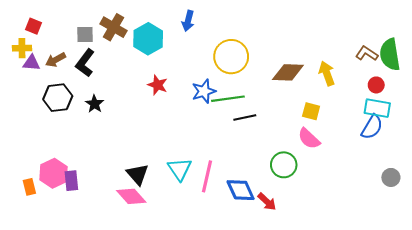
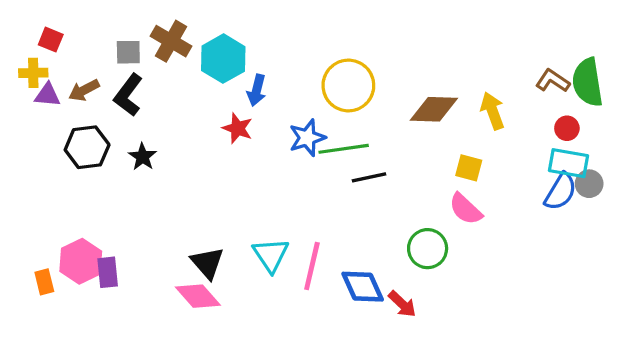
blue arrow: (188, 21) -> (257, 90), moved
gray circle: (391, 177) -> (589, 184), moved

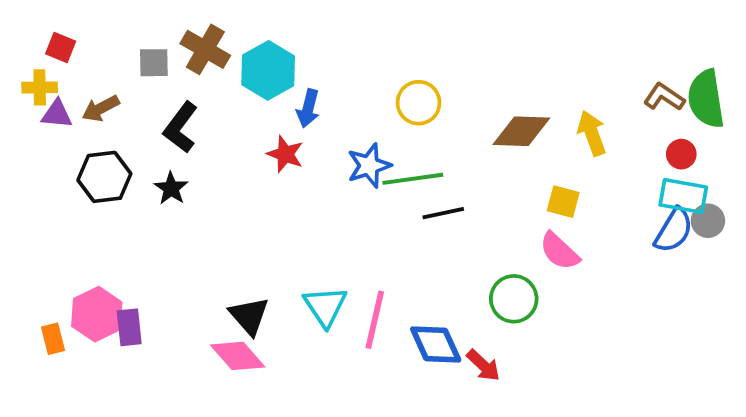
yellow circle: (348, 85) -> (419, 103), size x0.7
black L-shape: (128, 95) -> (181, 127), moved

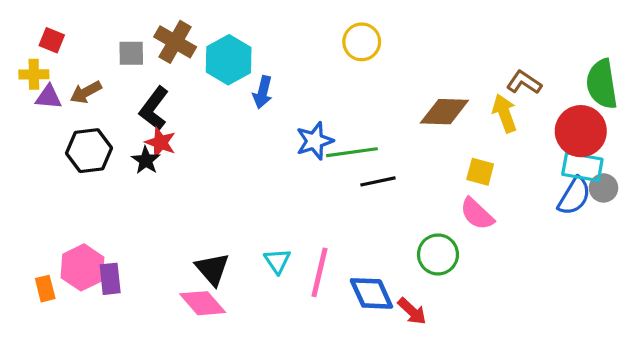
brown L-shape: (664, 97) -> (524, 82), moved
yellow circle: (419, 103) -> (362, 42), moved
red star: (285, 154) -> (160, 142), moved
red circle: (681, 154) -> (581, 131), size x2.0
cyan triangle: (325, 306) -> (277, 261), size x0.7

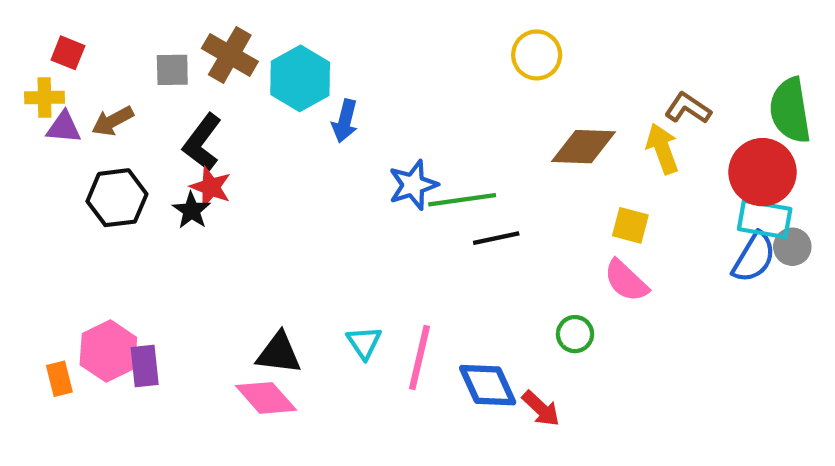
yellow circle: (362, 42) -> (537, 55), moved
green circle: (438, 254) -> (575, 334), size x0.7
black triangle: (212, 269) -> (279, 353), turned -42

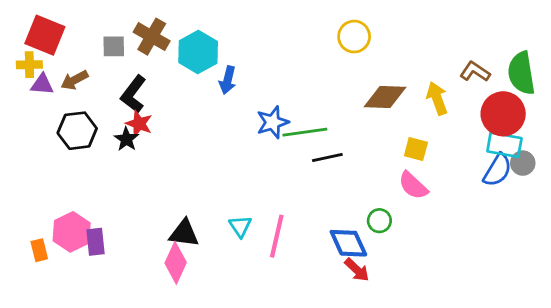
red square: (68, 53) -> (45, 35), size x1.8
brown L-shape: (688, 108) -> (475, 72), moved
blue diamond: (488, 385) -> (348, 243), moved
pink diamond: (266, 398) -> (176, 263), turned 66

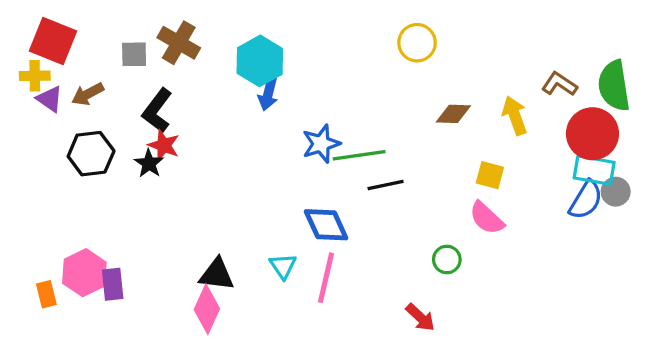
cyan hexagon: (198, 52) -> (260, 61), moved
purple triangle: (42, 84) -> (50, 99), turned 30
brown diamond: (385, 97) -> (453, 114), size x0.7
blue diamond: (348, 243) -> (326, 225), moved

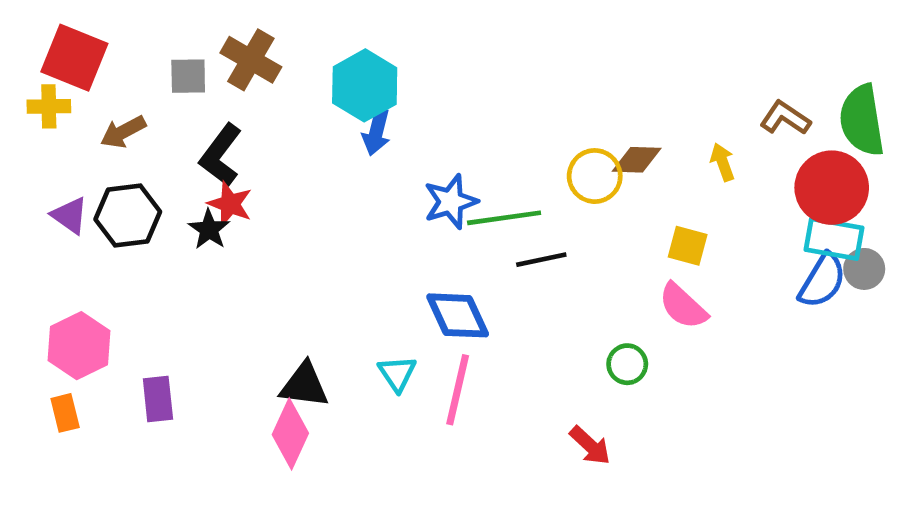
yellow circle: (417, 43) -> (595, 176), moved
purple triangle: (50, 99) -> (70, 216), moved
yellow arrow: (515, 116) -> (722, 162), size x0.7
pink hexagon: (84, 273) -> (79, 346), moved

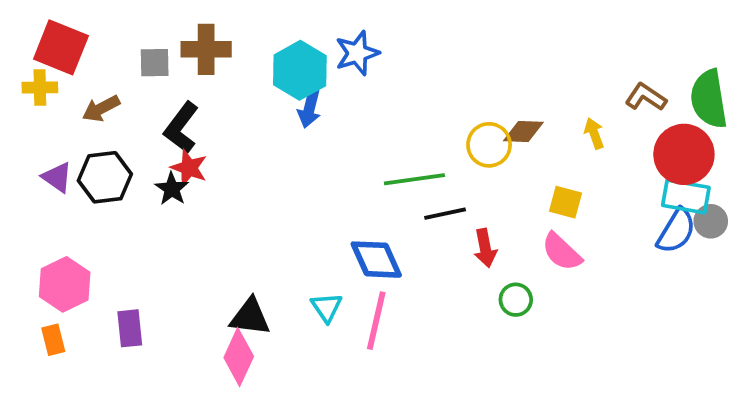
brown cross: (251, 60) -> (206, 49), turned -30
blue star: (451, 202) -> (357, 53), moved
red arrow: (590, 445) -> (485, 248), moved, turned 36

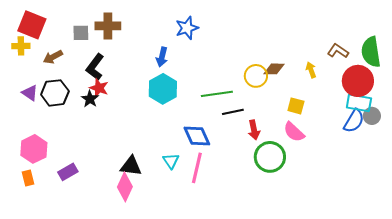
cyan hexagon: (300, 70) -> (163, 89), moved
green circle: (516, 300) -> (270, 157), size x1.8
purple rectangle: (130, 328) -> (68, 172), turned 66

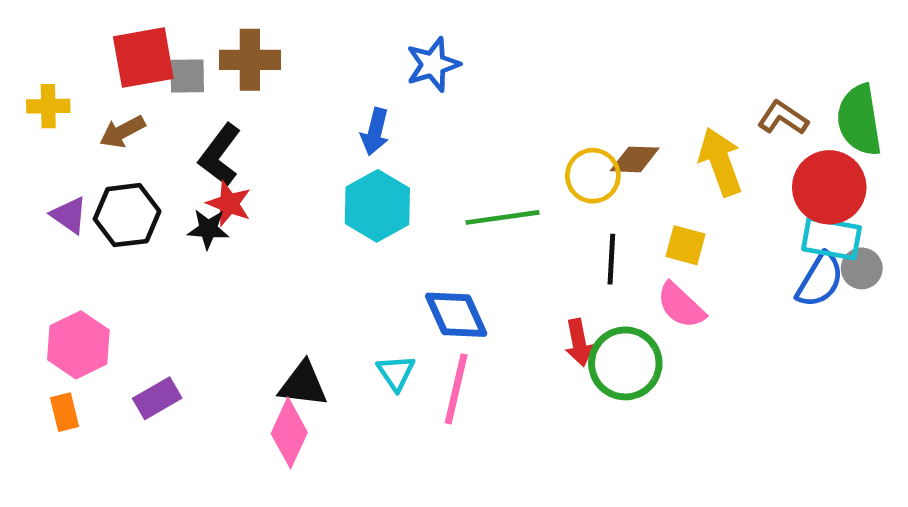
red square: (32, 25) -> (143, 58), moved, turned -32
yellow arrow: (311, 70) -> (720, 162), size x1.8
black star: (90, 99) -> (208, 229), turned -30
black line: (233, 112) -> (611, 259), moved, turned -75
red arrow: (254, 130) -> (579, 343), moved

